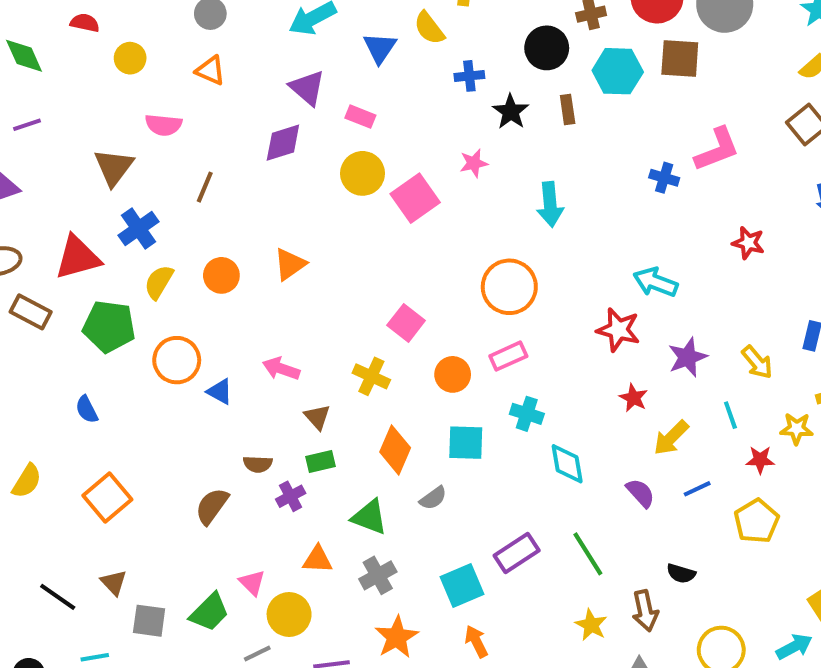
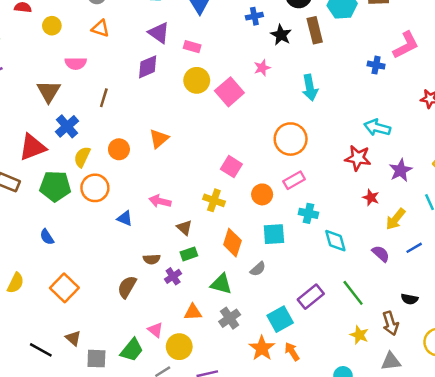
brown rectangle: (568, 109) -> (315, 30), size x1.5
orange circle: (177, 360) -> (95, 188), moved
orange star: (397, 637) -> (262, 348), moved

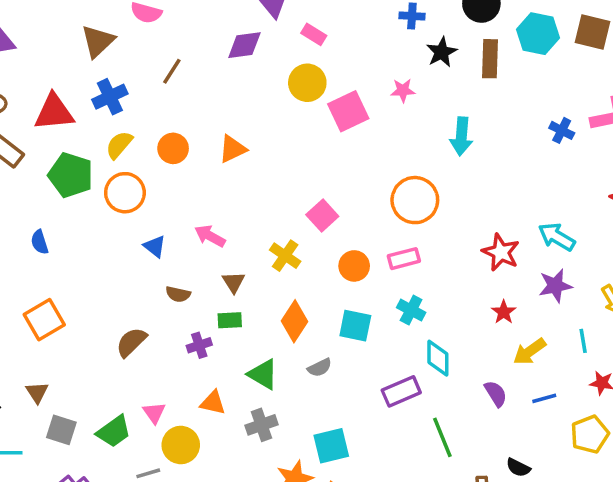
cyan arrow: (377, 128) -> (557, 237), moved
brown semicircle: (152, 259) -> (178, 294), moved
purple rectangle: (311, 297) -> (401, 391), moved

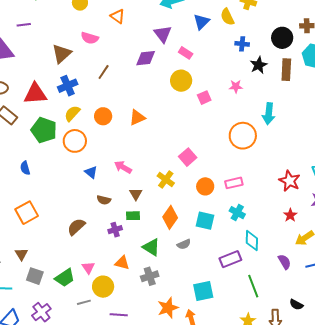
pink square: (348, 111) -> (204, 98), size x0.6
orange circle: (415, 200) -> (243, 136), moved
cyan square: (331, 446) -> (203, 291), moved

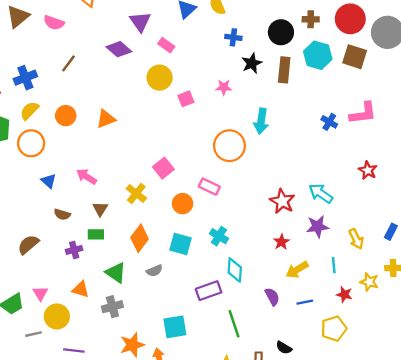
brown triangle: (62, 54) -> (18, 16), moved
purple diamond: (146, 58) -> (119, 49), turned 45
pink rectangle: (234, 183) -> (209, 187), moved, turned 36

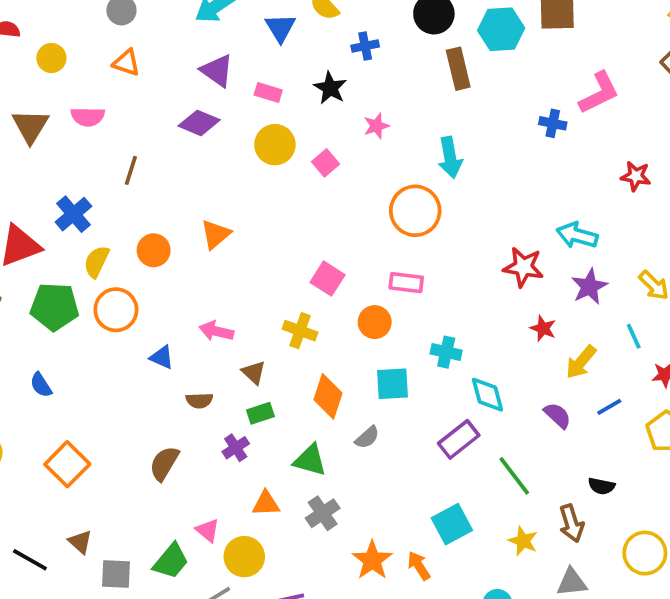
black star: (252, 63) -> (330, 88), moved
cyan square: (175, 327) -> (452, 524), moved

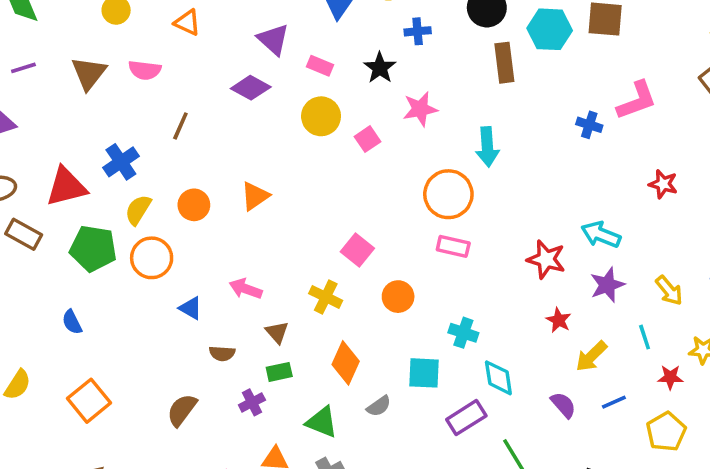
pink star: (376, 126) -> (420, 109), size x1.4
pink rectangle: (406, 283) -> (453, 246), moved
cyan square: (392, 384) -> (424, 373), moved

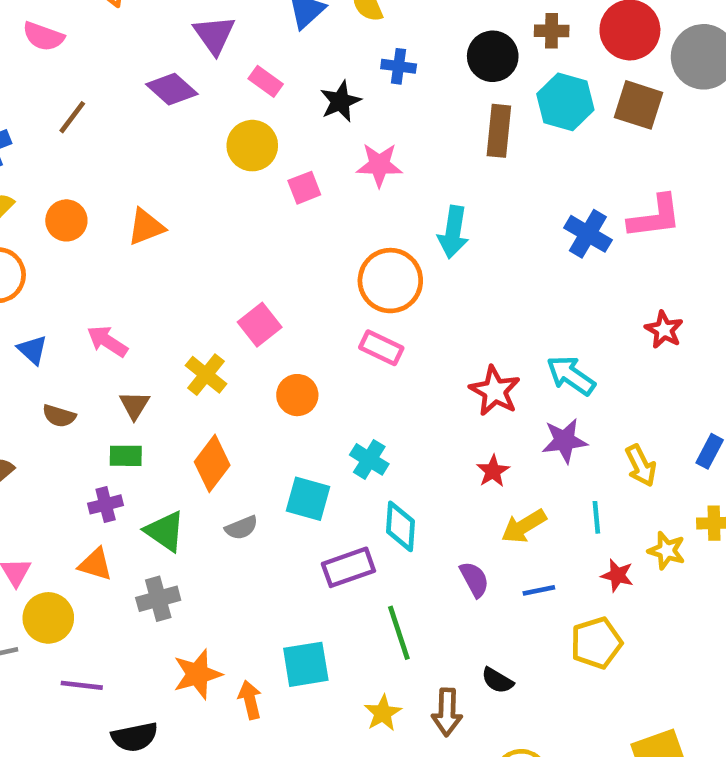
blue cross: (589, 125) -> (588, 234), size x1.4
purple cross: (252, 402) -> (106, 504), moved

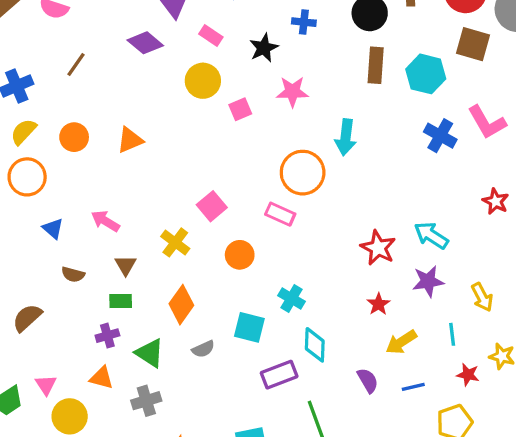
cyan hexagon: (565, 102) -> (426, 74), moved
pink L-shape: (655, 217) -> (487, 122), turned 69
pink rectangle: (381, 348) -> (280, 214), moved

